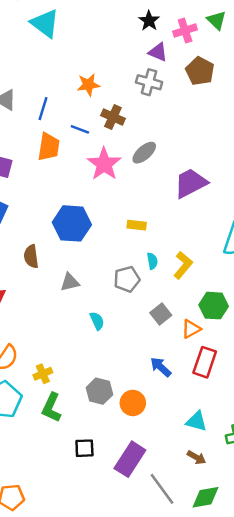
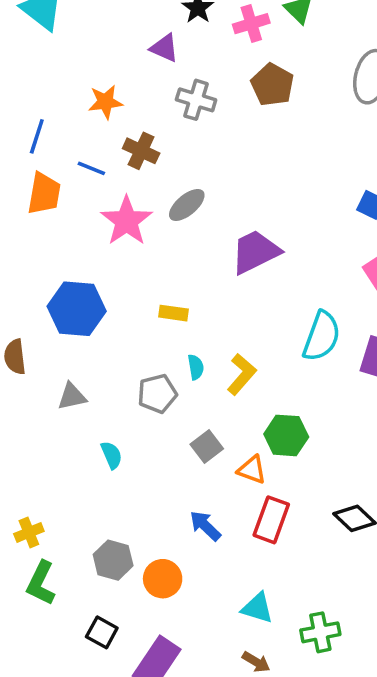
purple triangle: (158, 52) -> (164, 48), moved
orange triangle: (191, 329) -> (252, 470), turned 48
black square: (84, 448) -> (102, 632), moved, turned 30

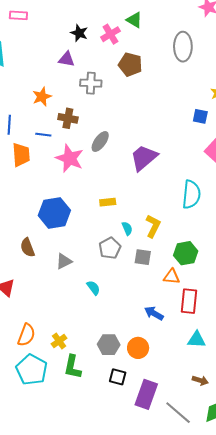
gray square: (207, 447) -> (143, 257), moved, turned -30
cyan triangle: (257, 608) -> (197, 340), moved
black square: (102, 632) -> (118, 377), moved

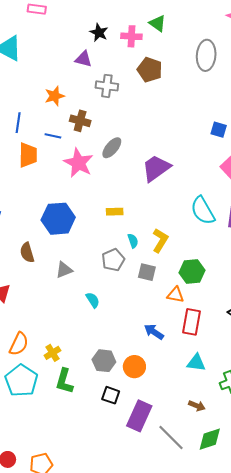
pink cross: (110, 34) -> (131, 36), turned 30
cyan semicircle: (191, 194) -> (203, 211), turned 140

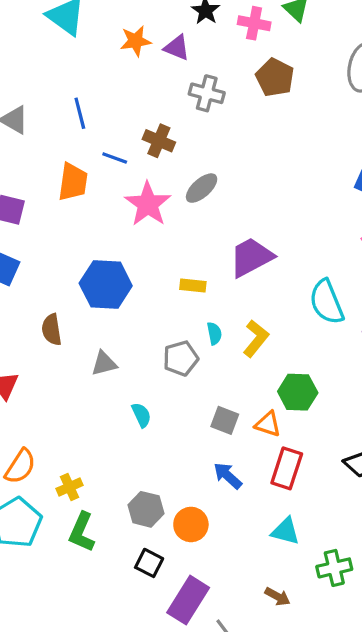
orange star: (55, 96) -> (136, 41), moved
blue line: (18, 123) -> (80, 113), moved, turned -30
purple trapezoid: (156, 168) -> (251, 257), moved
gray square: (147, 272) -> (225, 420), moved

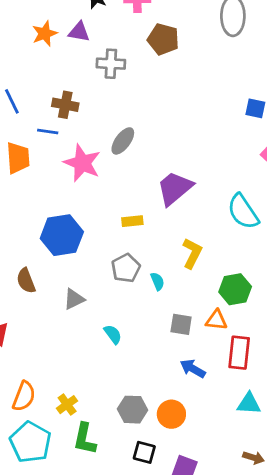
brown cross: (159, 141) -> (65, 105), moved
cyan semicircle: (214, 333) -> (157, 281), moved
gray pentagon: (181, 358) -> (126, 268), moved

